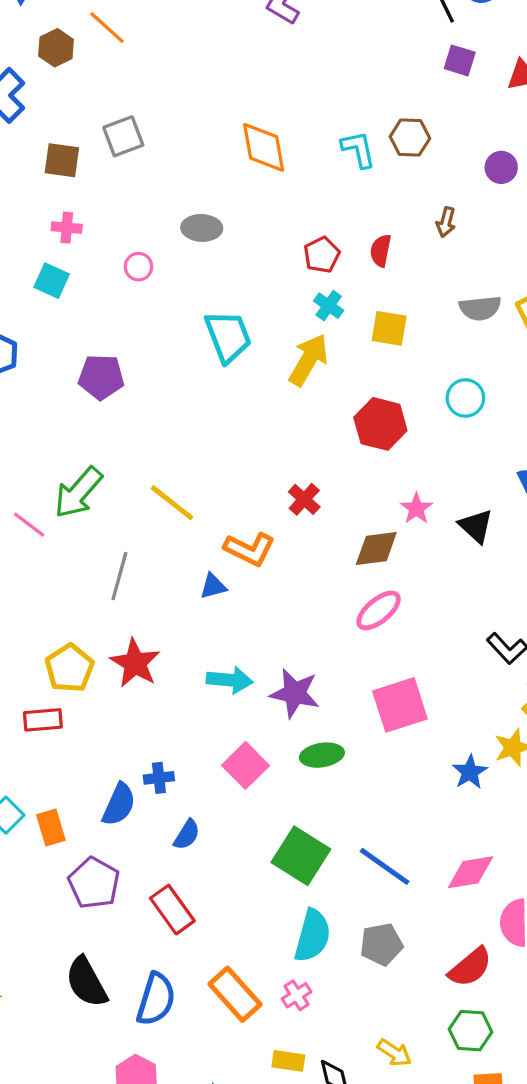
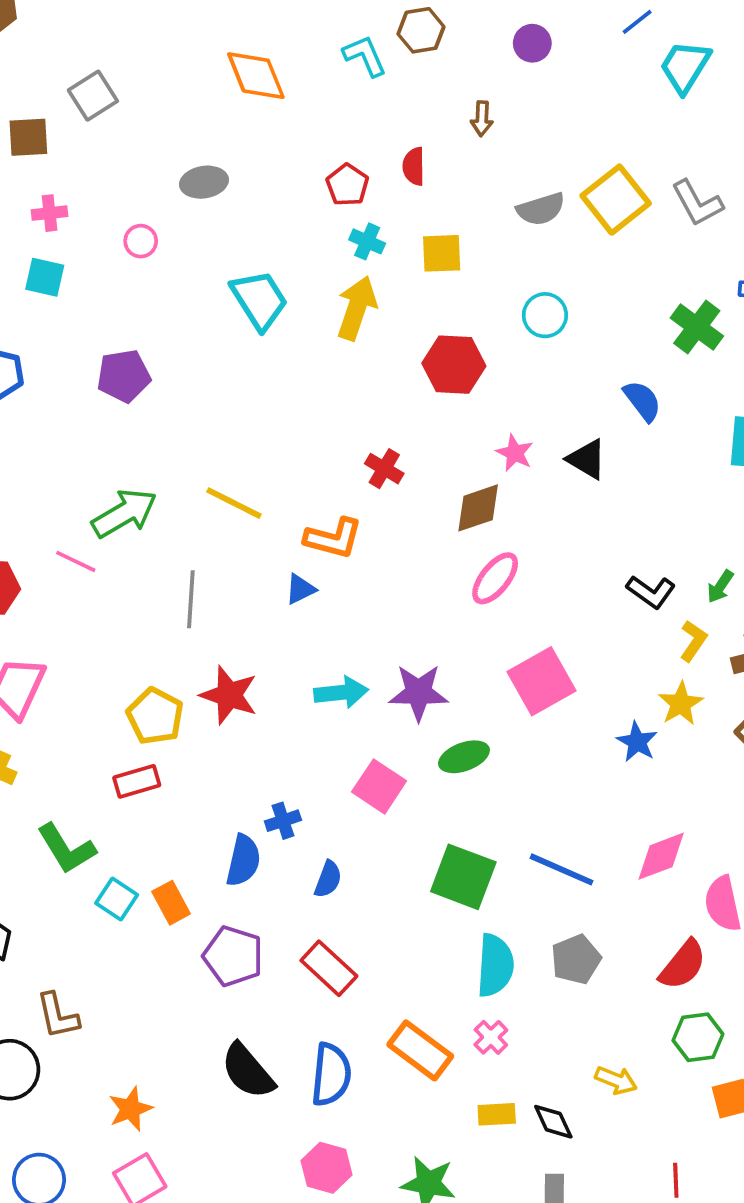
green arrow: (78, 492) -> (124, 513), turned -150

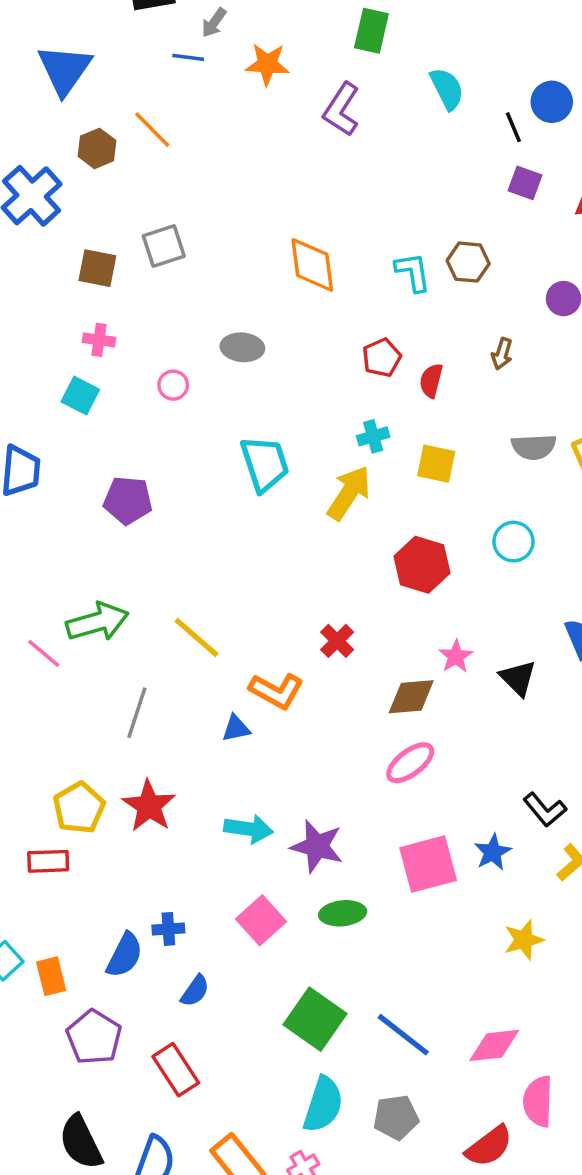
red pentagon: (347, 185) -> (382, 358), moved
cyan cross: (367, 241) -> (373, 436), turned 36
yellow star: (681, 704) -> (524, 940), moved
blue star: (637, 742) -> (493, 852), moved

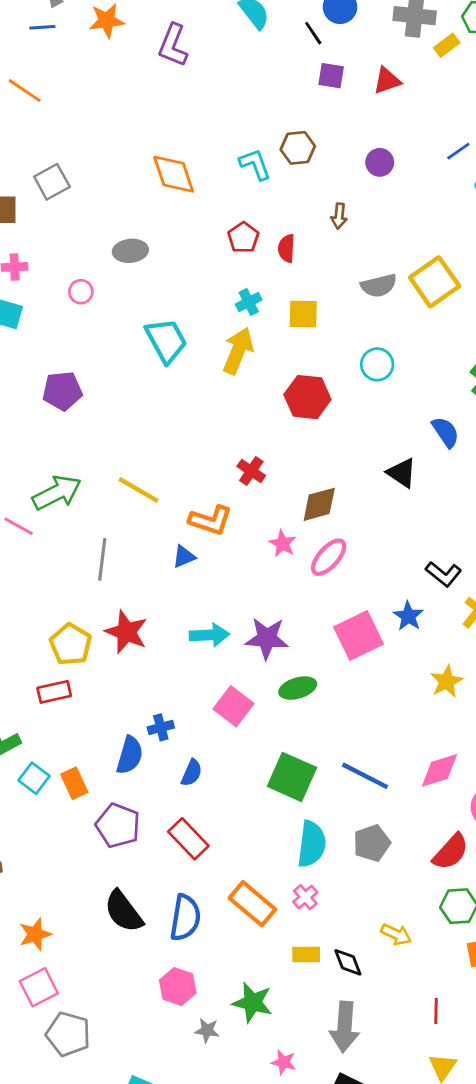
pink star: (456, 656) -> (283, 544), moved

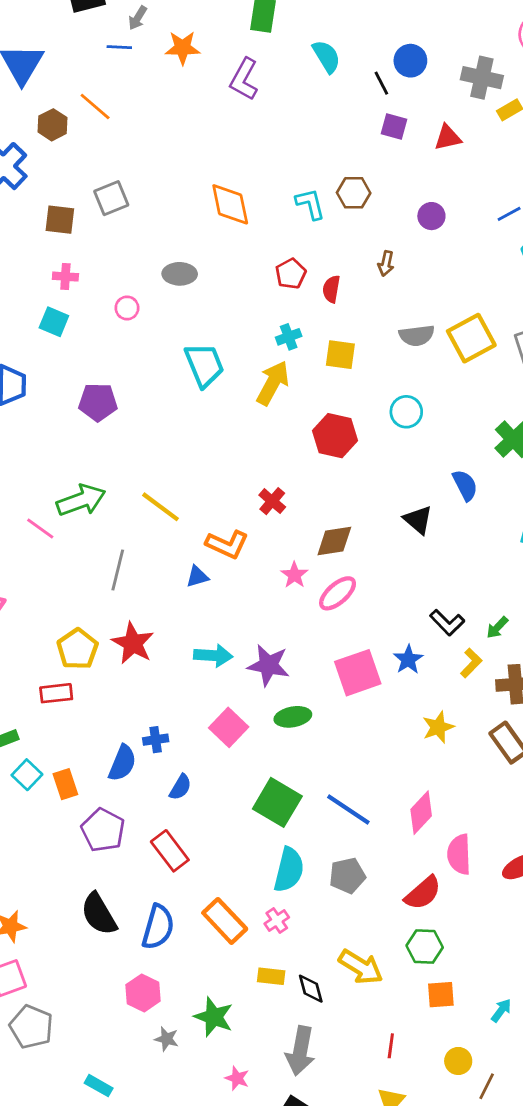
pink diamond: (439, 770) -> (421, 813), turned -36
yellow arrow: (396, 934) -> (361, 967), size x1.5

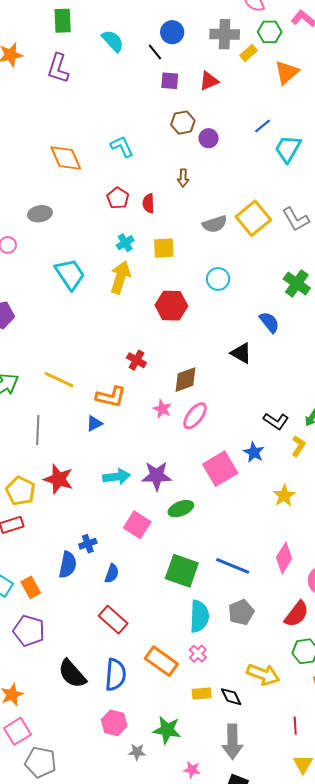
brown hexagon: (354, 193) -> (183, 123), moved
purple pentagon: (103, 830) -> (29, 631), moved

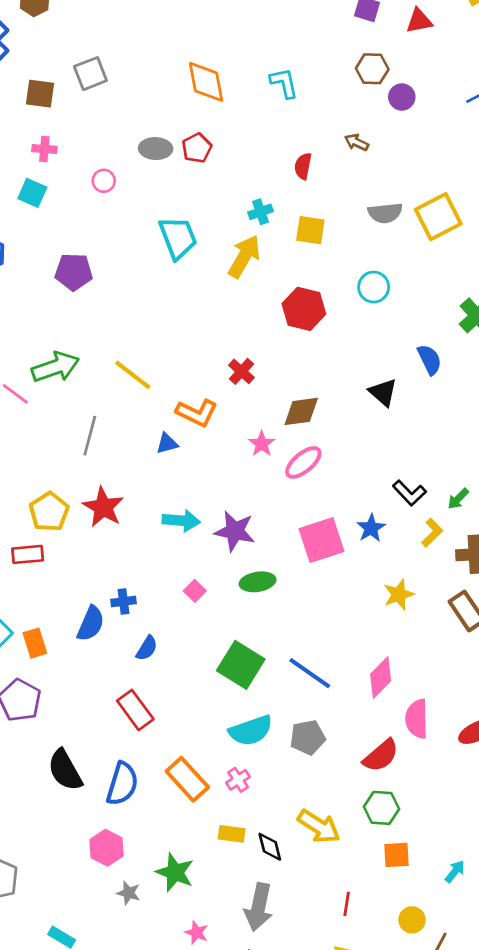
brown arrow: (183, 178) -> (357, 142), turned 102
red pentagon: (118, 198) -> (197, 148), moved
pink square: (137, 525) -> (195, 591), size x0.6
cyan semicircle: (199, 616) -> (251, 731), turned 56

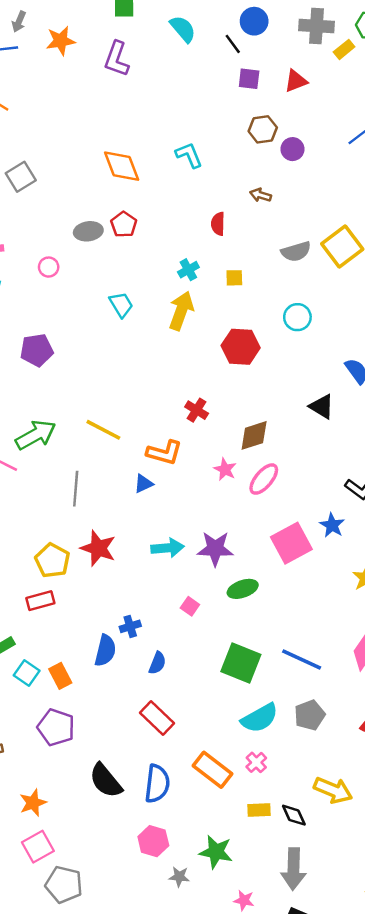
yellow square: (310, 230) -> (234, 278), size x0.7
cyan trapezoid: (178, 238) -> (121, 305), size x0.7

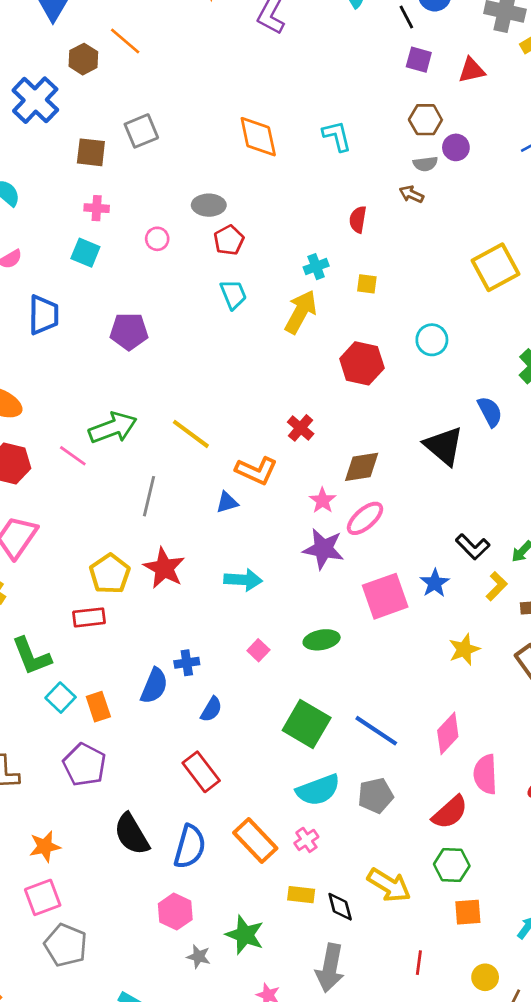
red pentagon: (124, 224) -> (229, 240), moved
gray semicircle: (296, 252) -> (425, 164), moved, size x0.7
black triangle: (322, 406) -> (444, 446), size x1.4
purple star: (215, 549) -> (323, 549), moved

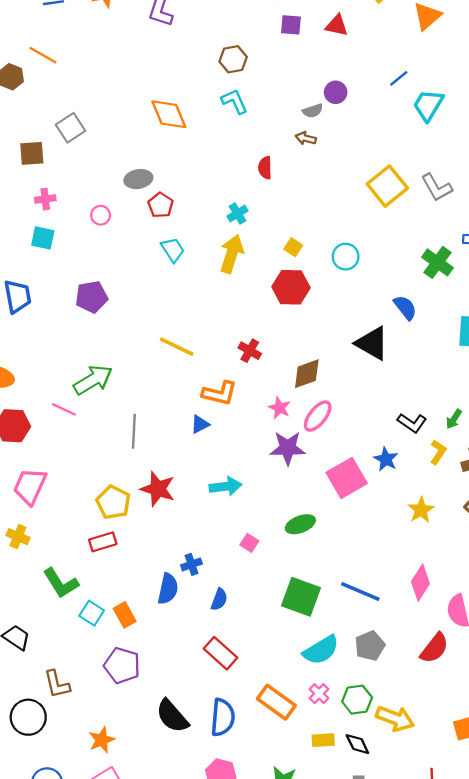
red triangle: (472, 70) -> (337, 25), turned 35
brown hexagon: (425, 120) -> (233, 59), moved
yellow square: (367, 284) -> (293, 247), moved, turned 36
yellow line: (191, 434) -> (177, 347), moved
green hexagon: (452, 865) -> (357, 700), moved

